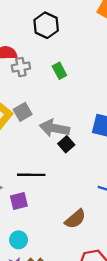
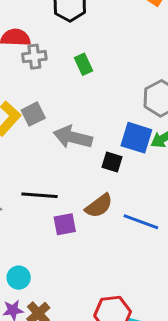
black square: (66, 144) -> (112, 162), moved, turned -35
purple square: (19, 201) -> (65, 224), moved
brown semicircle: (75, 219) -> (99, 206), moved

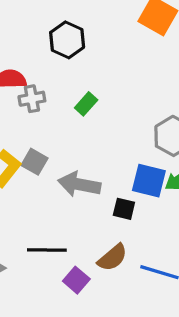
green rectangle: (83, 64) -> (86, 104), turned 70
gray square: (33, 114) -> (34, 162), turned -30
purple square: (65, 224) -> (76, 280), turned -35

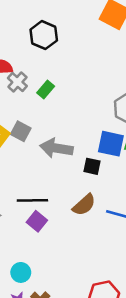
gray cross: (32, 99) -> (17, 82), turned -36
green rectangle: (86, 104) -> (46, 90), moved
purple square: (76, 280) -> (37, 221), moved

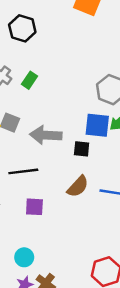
black line: (32, 200) -> (23, 171), moved
purple square: (37, 221) -> (34, 207), turned -30

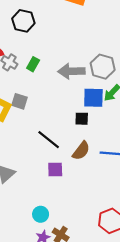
gray arrow: (46, 135) -> (71, 71), moved
black line: (23, 171) -> (49, 140), moved, turned 50
purple square: (34, 207) -> (55, 169), moved

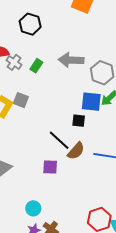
gray arrow: (71, 71) -> (71, 60), moved
black line: (49, 140) -> (59, 140), moved

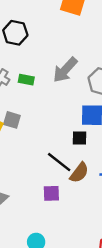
gray arrow: (71, 60) -> (65, 70), turned -45
green rectangle: (36, 66) -> (26, 80), turned 72

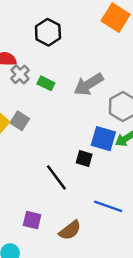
brown semicircle: (79, 173) -> (70, 230), moved
purple square: (51, 193) -> (32, 220), moved

